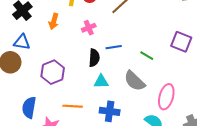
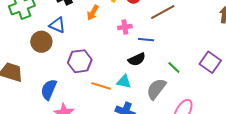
blue line: (114, 47) -> (146, 40), moved
black semicircle: (94, 58) -> (137, 59), moved, turned 48
gray semicircle: (135, 81) -> (156, 89), turned 70
orange line: (73, 106) -> (101, 86), moved

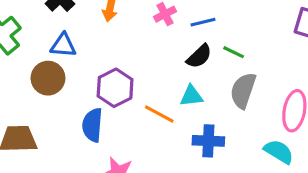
green line: (174, 67) -> (234, 52), moved
orange line: (101, 86) -> (159, 114), turned 30
blue semicircle: (49, 90) -> (92, 125), moved

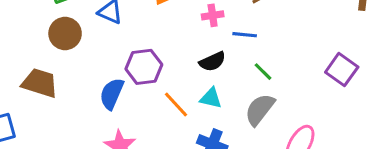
black semicircle: (199, 56) -> (212, 62), moved
brown circle: (48, 78) -> (65, 34), moved

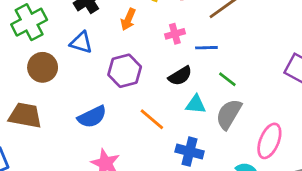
purple hexagon: (144, 67) -> (125, 71), moved
blue semicircle: (112, 94) -> (92, 117), turned -132
cyan triangle: (211, 98) -> (196, 104), moved

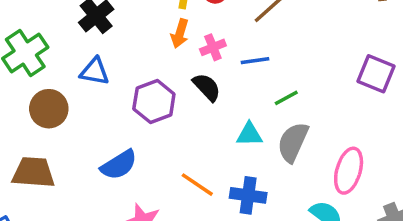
orange arrow: (128, 19) -> (180, 33), moved
black semicircle: (180, 76) -> (207, 87), moved, turned -95
green line: (227, 79) -> (286, 98), turned -60
orange line: (152, 119) -> (197, 185), moved

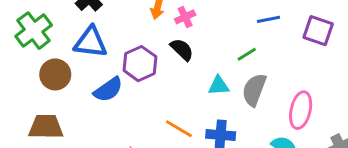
blue line: (255, 61) -> (269, 19), moved
blue triangle: (95, 72) -> (91, 42), size x1.4
blue semicircle: (119, 165) -> (108, 90), moved

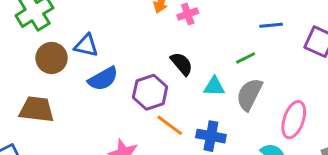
blue triangle: (91, 42) -> (86, 46), moved, size x0.7
black semicircle: (182, 49) -> (182, 64), moved
purple hexagon: (140, 64) -> (150, 92), moved

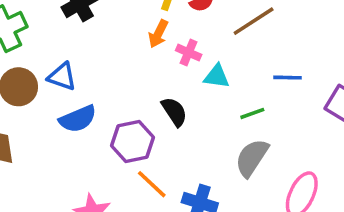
pink cross: (188, 14) -> (189, 53), turned 36
cyan triangle: (214, 86) -> (217, 76), moved

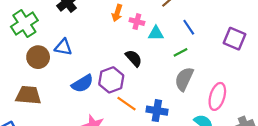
blue line: (288, 78) -> (189, 27), moved, turned 63
blue semicircle: (78, 119) -> (82, 84), moved

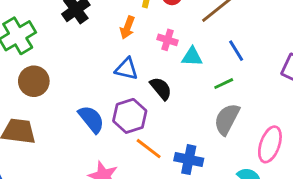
orange arrow: (117, 13) -> (127, 27), moved
blue triangle: (63, 47) -> (126, 69), moved
blue semicircle: (82, 84) -> (91, 119), turned -100

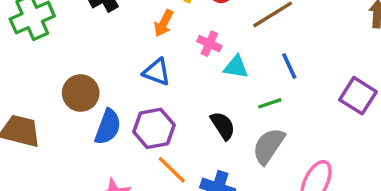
brown circle: (34, 81) -> (81, 93), moved
black semicircle: (161, 88) -> (223, 126), moved
blue semicircle: (91, 119) -> (108, 127), turned 52

